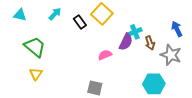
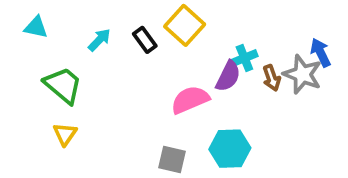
cyan arrow: (55, 14) -> (99, 40), moved
pink semicircle: (105, 55) -> (190, 100), size x1.5
gray star: (171, 55) -> (302, 74), moved
cyan hexagon: (154, 84) -> (230, 149), moved

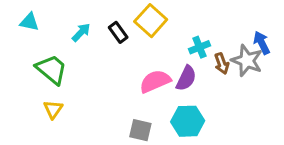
purple semicircle: (228, 76) -> (186, 78), moved

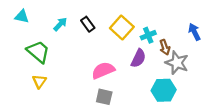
yellow square: (151, 21) -> (122, 27), moved
gray star: (247, 61) -> (177, 63), moved
pink semicircle: (155, 81) -> (103, 70), moved
cyan hexagon: (188, 121) -> (164, 90), moved

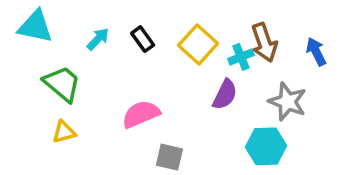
cyan triangle: (22, 16) -> (35, 27), size x1.5
brown arrow: (165, 47) -> (264, 43), moved, size x1.5
pink semicircle: (103, 70) -> (141, 114), moved
yellow triangle: (39, 81) -> (64, 132), turned 40

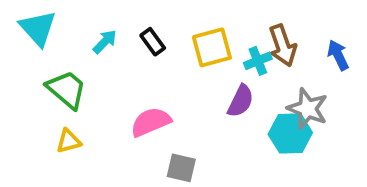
cyan triangle: (35, 27) -> (38, 28), turned 36
yellow square: (198, 44) -> (212, 47), turned 33
cyan hexagon: (266, 146) -> (290, 133), moved

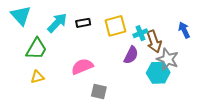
cyan arrow: (105, 42) -> (57, 23), size x1.5
black rectangle: (153, 42) -> (83, 23), turned -64
brown arrow: (283, 46) -> (154, 42), moved
green trapezoid: (67, 89) -> (36, 49), turned 80

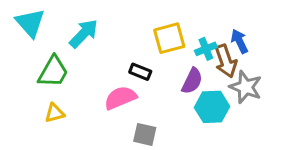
black rectangle: (83, 23) -> (140, 72), moved, turned 32
blue arrow: (184, 30) -> (239, 41), moved
cyan hexagon: (158, 73) -> (212, 107), moved

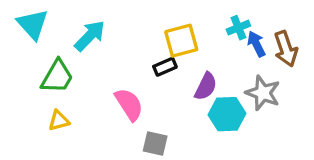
cyan cross: (206, 49) -> (238, 28), moved
brown arrow: (226, 61) -> (286, 49), moved
black rectangle: (140, 72) -> (165, 67), moved, turned -45
pink semicircle: (120, 98) -> (129, 104), turned 80

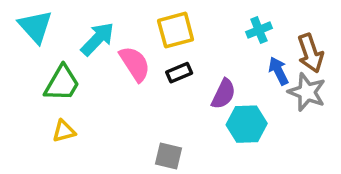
yellow square: (181, 41) -> (176, 30), moved
blue arrow: (256, 44) -> (278, 71), moved
gray star: (263, 93) -> (307, 92), moved
pink semicircle: (129, 104) -> (135, 64), moved

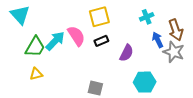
cyan arrow: (98, 39) -> (55, 41), moved
cyan hexagon: (247, 124) -> (145, 82), moved

